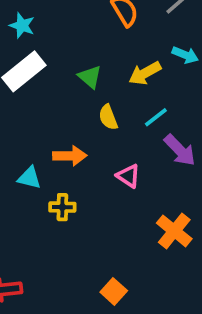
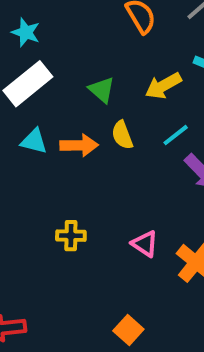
orange arrow: (70, 156) -> (79, 145), moved
pink triangle: (128, 176) -> (145, 244), moved
cyan triangle: (29, 178) -> (34, 141), moved

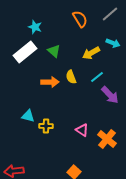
cyan star: (26, 32) -> (35, 27), moved
green triangle: (102, 90) -> (54, 51), moved
cyan triangle: (34, 141) -> (28, 116), moved

